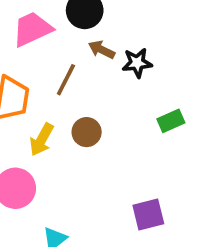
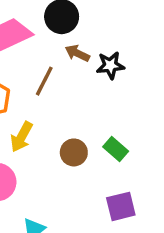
green rectangle: (171, 121) -> (116, 149), moved, turned 65
brown circle: (87, 132) -> (74, 152), moved

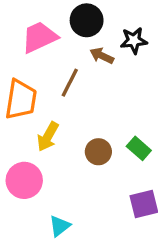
black star: (110, 65) -> (134, 40), moved

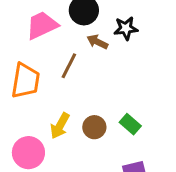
yellow arrow: (48, 137) -> (60, 126), moved

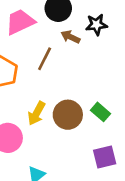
brown circle: (94, 127) -> (68, 115), size x1.4

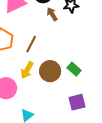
brown arrow: (71, 37) -> (52, 14), turned 32
brown line: (45, 59) -> (31, 44), moved

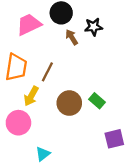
yellow arrow: (27, 70) -> (31, 96), moved
purple square: (77, 102) -> (114, 139), moved

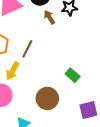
brown circle: (69, 103) -> (47, 98), moved

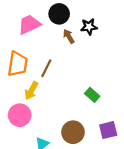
brown circle: (47, 98) -> (73, 132), moved

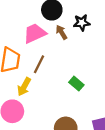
pink trapezoid: (29, 25) -> (35, 33), moved
green rectangle: (92, 95) -> (76, 84), moved

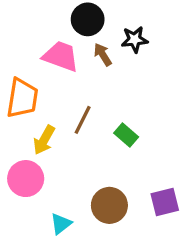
pink trapezoid: (35, 33) -> (61, 56), turned 45
brown line: (39, 64) -> (83, 120), moved

